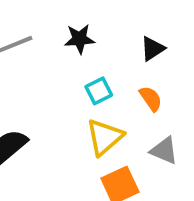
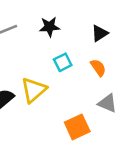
yellow triangle: (105, 137) -> (34, 90), moved

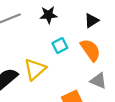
orange semicircle: (98, 68) -> (90, 50), size x1.5

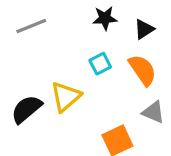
black star: (49, 15) -> (105, 18), moved

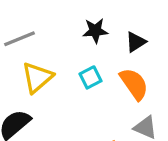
yellow triangle: (66, 97) -> (37, 77), moved

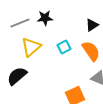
black star: (95, 31) -> (45, 18), moved

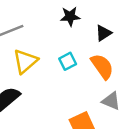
black star: (45, 18) -> (70, 16), moved

